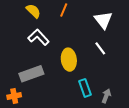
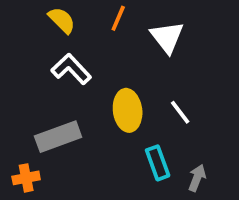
white triangle: (103, 20) -> (167, 37), moved
white line: (100, 48) -> (180, 112), moved

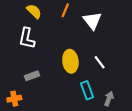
white L-shape: (71, 69) -> (27, 38), moved, turned -125
gray rectangle: (58, 137) -> (32, 76), size x0.6

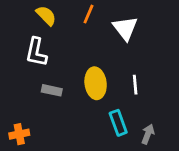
white line: (100, 62) -> (135, 85), turned 32
gray rectangle: (32, 76) -> (52, 90), moved, turned 32

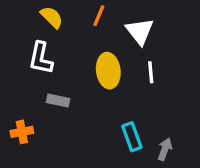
yellow ellipse: (96, 83) -> (108, 71), moved
white line: (135, 85) -> (151, 72), moved
orange cross: (19, 134) -> (22, 132), moved

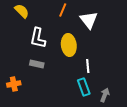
yellow semicircle: (52, 17) -> (22, 11), moved
white L-shape: (41, 58) -> (38, 38), moved
white line: (151, 72) -> (88, 66), moved

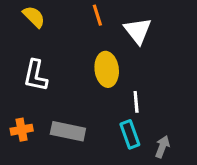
orange line: (63, 10) -> (97, 15), turned -40
white L-shape: (38, 38) -> (35, 76), moved
gray rectangle: (37, 64) -> (68, 131), moved, size x1.5

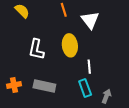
white L-shape: (35, 76) -> (36, 49), moved

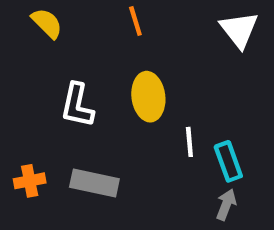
white triangle: (90, 20) -> (239, 30), moved
cyan rectangle: (85, 88) -> (228, 161), moved

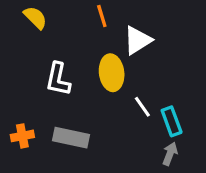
white triangle: (239, 30) -> (138, 40), moved, turned 36
white line: (189, 142) -> (142, 107), turned -30

